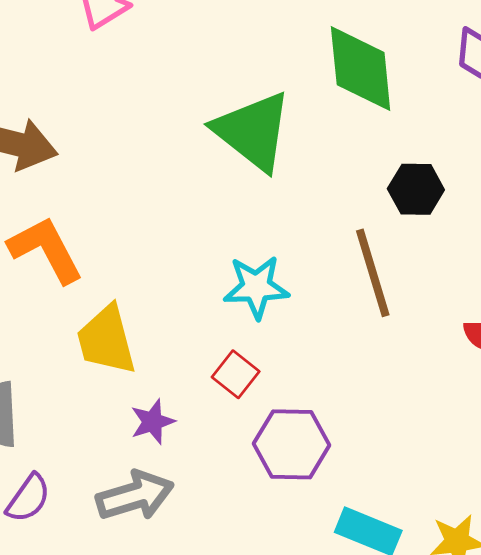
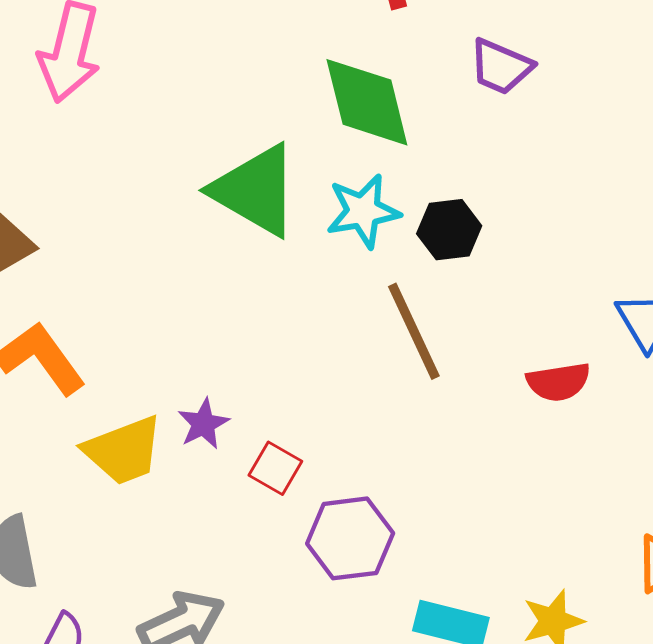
cyan star: (256, 287) -> (363, 211), moved
yellow trapezoid: (106, 340) -> (124, 451), turned -88
purple star: (152, 422) -> (203, 424), moved

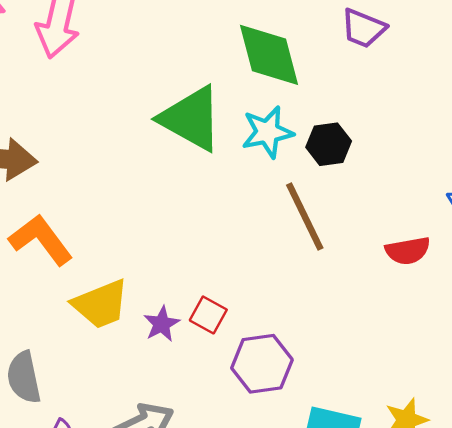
purple star: (203, 424) -> (162, 324), moved

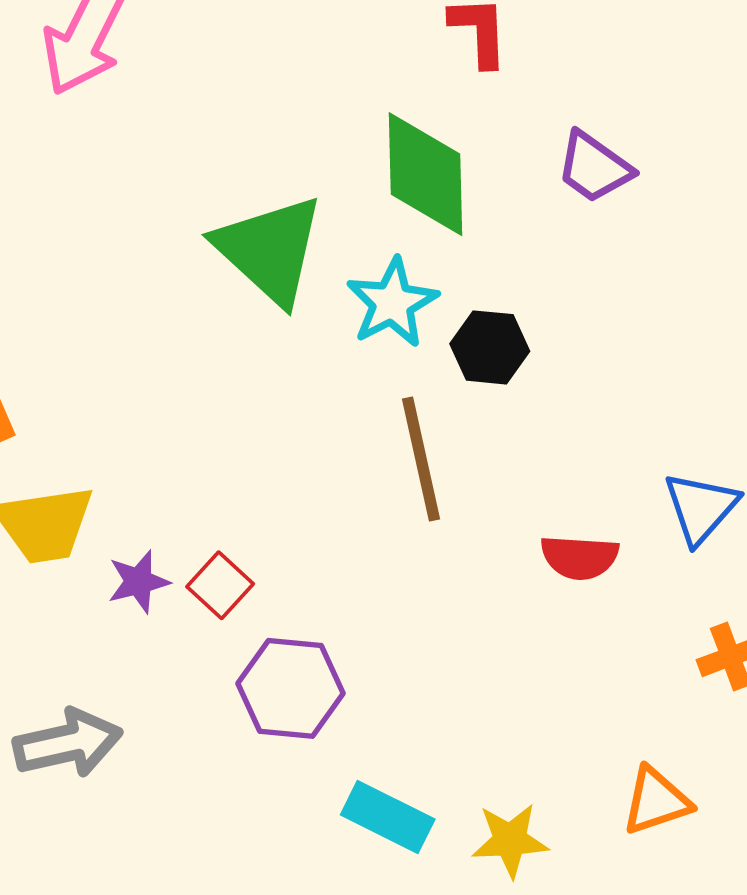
cyan star: (267, 132) -> (392, 303), turned -30

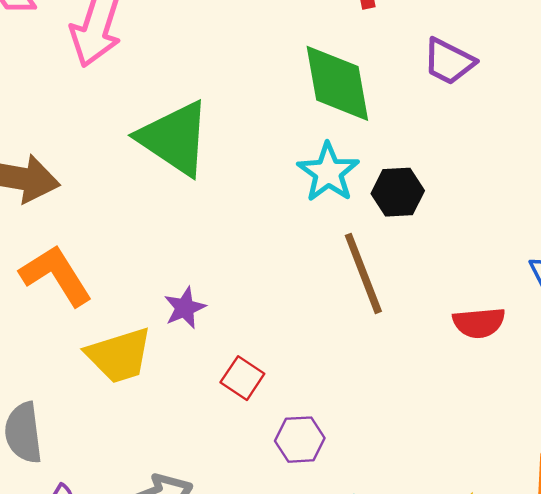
green triangle: (270, 250) -> (174, 138), moved
purple star: (138, 582) -> (185, 308), moved
purple hexagon: (290, 688) -> (300, 440), size x0.7

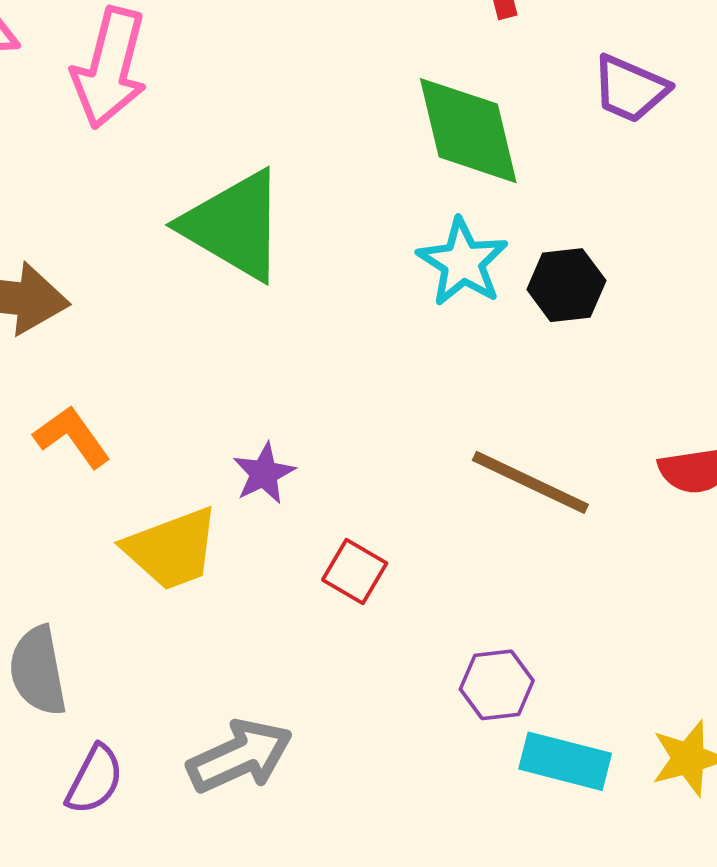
brown line: (363, 273) -> (530, 482), moved, turned -40
orange L-shape: (56, 275) -> (72, 437), size x0.7
purple hexagon: (300, 440) -> (497, 685), moved

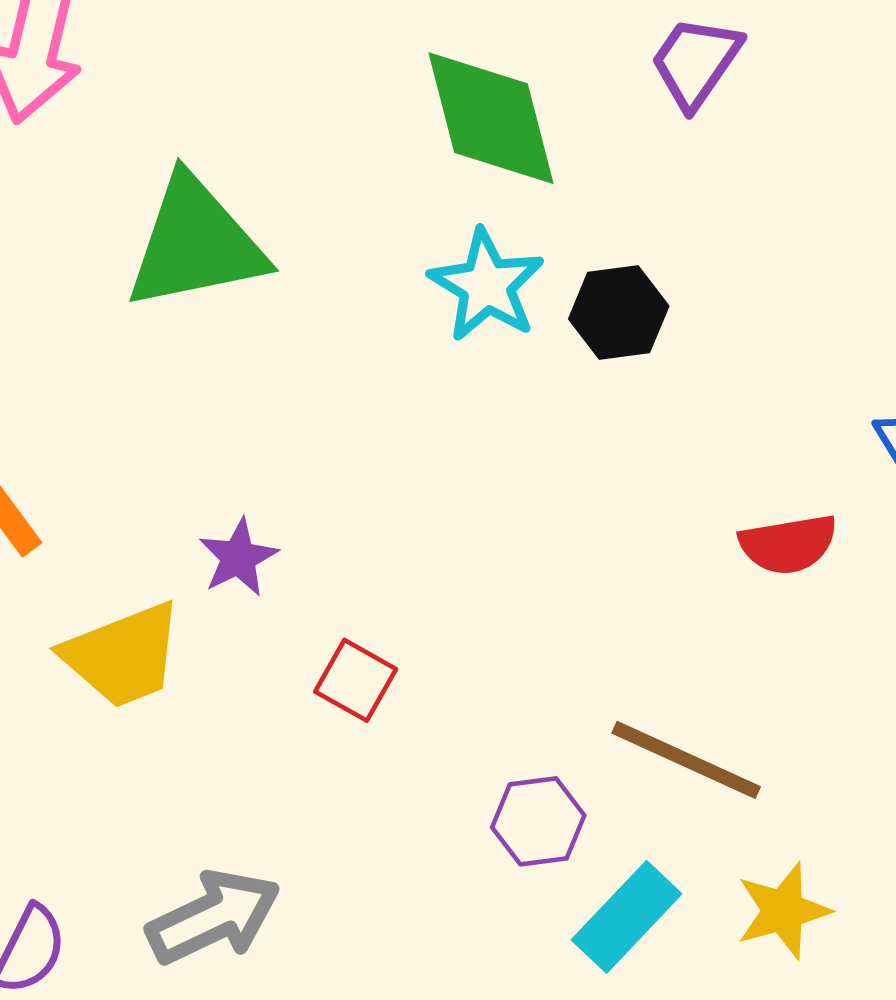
purple trapezoid: (630, 89) -> (696, 62), turned 102
green triangle: (234, 225) -> (196, 243), turned -41
brown line: (530, 482) -> (686, 760), moved
cyan rectangle: (565, 761) -> (627, 917), turned -60

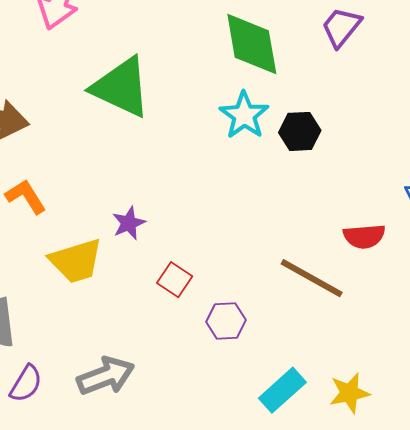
green triangle: (196, 243) -> (121, 87), turned 32
brown line: (686, 760) -> (312, 278), moved
purple hexagon: (538, 821) -> (226, 321), moved

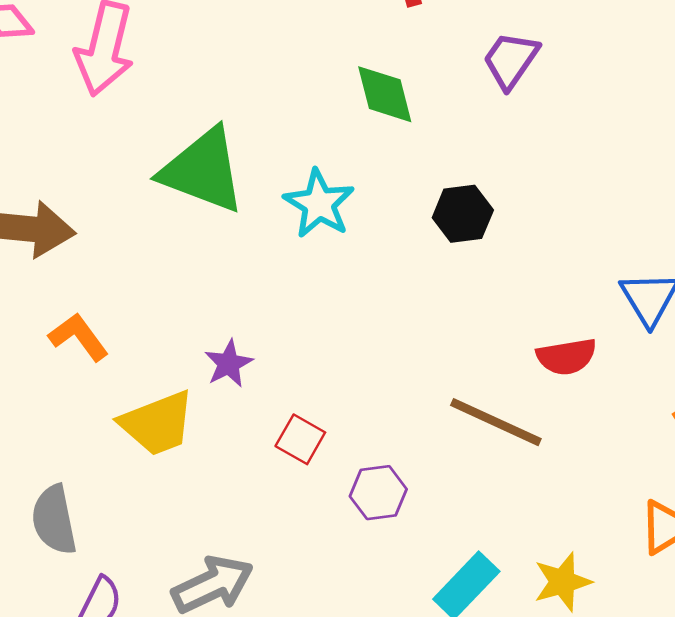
green diamond: (252, 44) -> (385, 94), size x0.7
cyan star: (244, 115) -> (319, 204), moved

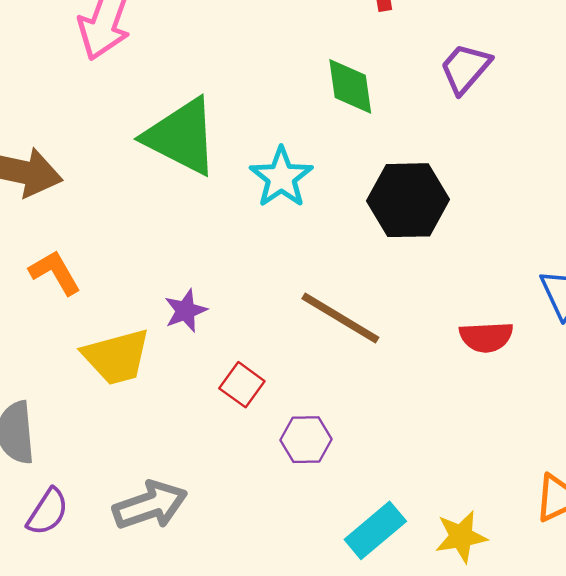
black hexagon: (463, 214) -> (408, 200), size x1.5
brown line: (496, 422) -> (340, 318), moved

